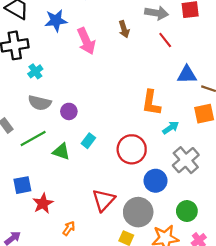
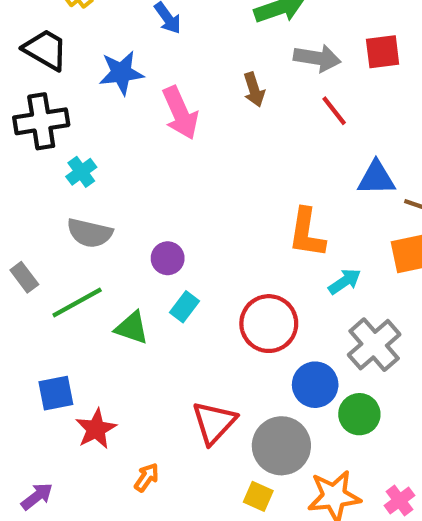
purple circle: (69, 111) -> (168, 258), moved
green circle: (187, 211) -> (359, 414), moved

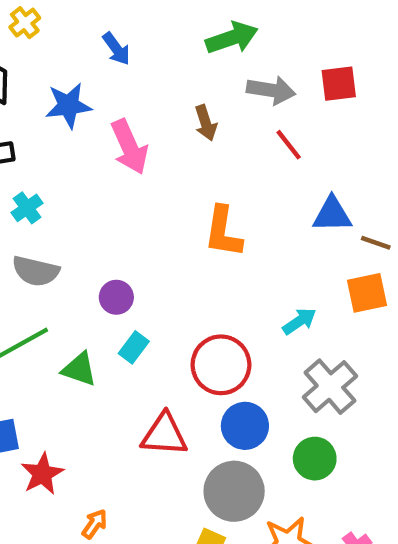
orange L-shape: (307, 233) -> (223, 232), moved
blue circle: (315, 385) -> (245, 426), moved
red triangle: (214, 423) -> (164, 435), moved, turned 51

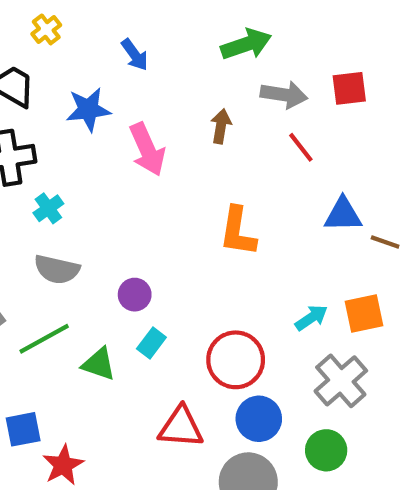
brown arrow: (206, 123) -> (221, 126), turned -152
orange square: (367, 293) -> (364, 314), moved

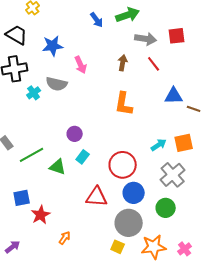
blue arrow: (135, 55) -> (97, 20), moved
brown arrow: (221, 126) -> (123, 63), moved
pink arrow: (147, 149) -> (81, 65), size x0.7
gray semicircle: (57, 269) -> (57, 84), moved

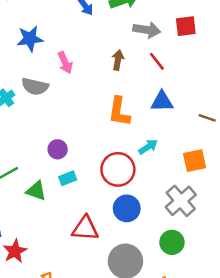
blue triangle: (174, 96) -> (162, 102), moved
cyan arrow: (159, 145) -> (148, 147), moved
cyan rectangle: (83, 157) -> (68, 178), turned 32
red circle: (123, 165) -> (118, 169), moved
blue circle: (134, 193) -> (127, 208), moved

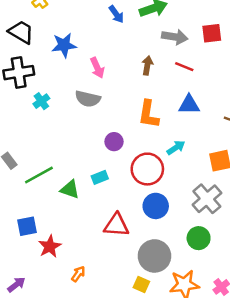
red line: (157, 61) -> (184, 67), turned -30
gray semicircle: (35, 86) -> (88, 99), moved
purple circle: (58, 149) -> (114, 142), moved

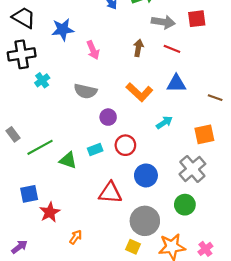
gray semicircle: (88, 99) -> (85, 91), moved
orange L-shape: (149, 114) -> (139, 92), turned -56
red circle: (147, 169) -> (125, 145), moved, size x0.7

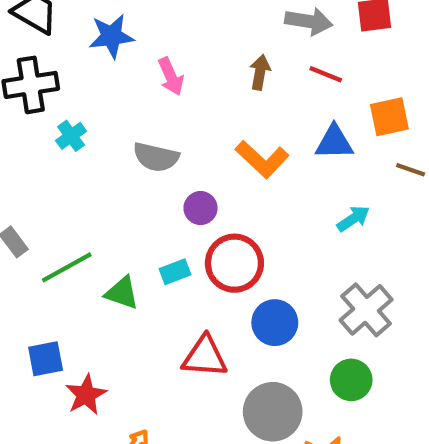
cyan arrow: (164, 122) -> (353, 219), moved
orange square: (204, 134) -> (389, 117), moved
red circle: (125, 145) -> (234, 263), size x1.4

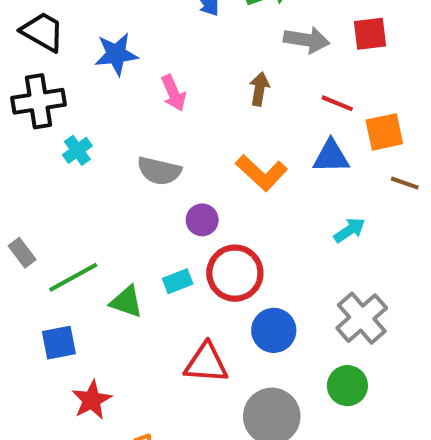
red line: (326, 74) -> (337, 103), moved
blue square: (46, 359) -> (59, 343), moved

